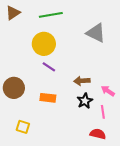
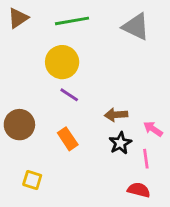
gray triangle: (96, 33) -> (136, 27), moved
orange rectangle: (48, 98) -> (68, 139), turned 49

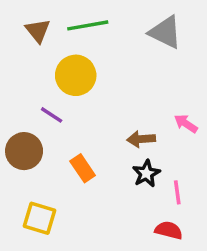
brown triangle: (18, 18) -> (38, 31), moved, turned -35
purple line: (69, 95) -> (52, 115), moved
pink arrow: (153, 129) -> (186, 124), moved
yellow square: (32, 180) -> (40, 218), size x1.4

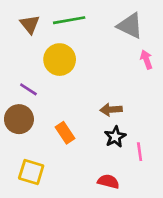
purple line: (52, 115) -> (28, 89), moved
pink arrow: (186, 124) -> (146, 60), moved, turned 36
red semicircle: (169, 230) -> (108, 181), moved

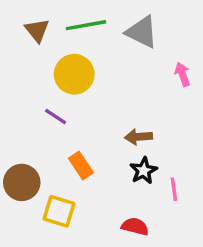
gray triangle: (130, 26) -> (142, 32), moved
purple line: (28, 89) -> (56, 116), moved
brown circle: (19, 119) -> (22, 182), moved
yellow square: (31, 172) -> (59, 211), moved

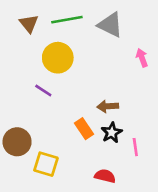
orange rectangle: (81, 166) -> (84, 129), moved

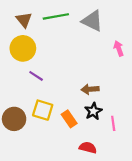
yellow circle: (58, 58) -> (23, 48), moved
orange rectangle: (84, 129) -> (69, 119), moved
yellow square: (46, 164) -> (43, 110), moved

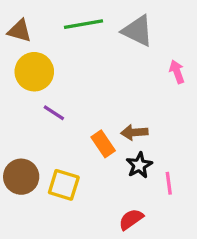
brown triangle: (24, 20) -> (20, 31), moved, turned -35
yellow square: (43, 110) -> (64, 185), moved
orange rectangle: (69, 119) -> (103, 144), moved
red semicircle: (88, 148) -> (131, 219), turned -49

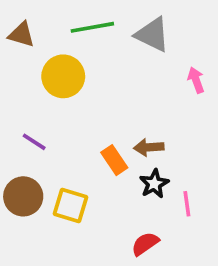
yellow circle: (34, 72) -> (63, 76), moved
purple line: (54, 113) -> (34, 142), moved

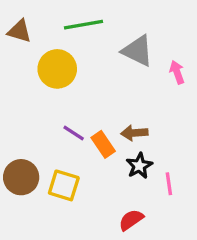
gray triangle: (152, 35) -> (138, 51), moved
purple line: (34, 142) -> (74, 133), moved

